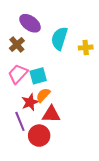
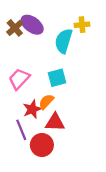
brown cross: (17, 44) -> (15, 28), moved
yellow cross: (86, 48) -> (82, 25), moved
cyan square: (38, 76) -> (57, 78), moved

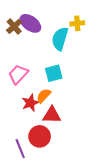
purple line: (21, 130) -> (20, 149), moved

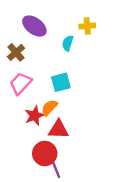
brown cross: (14, 26) -> (16, 52), moved
cyan semicircle: (60, 39) -> (68, 43), size x0.6
purple line: (20, 149) -> (55, 167), moved

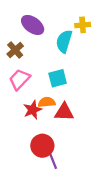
cyan semicircle: (68, 43) -> (64, 41), size x1.5
orange semicircle: (49, 108) -> (47, 102), turned 42
red triangle: (59, 129) -> (64, 112), moved

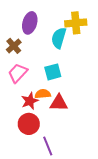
purple ellipse: (33, 25) -> (30, 23), turned 70
yellow cross: (83, 25) -> (76, 23), size x1.5
red circle: (42, 146) -> (29, 124), moved

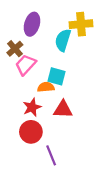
cyan square: (53, 72) -> (56, 76), turned 30
pink trapezoid: (18, 73) -> (26, 65), moved
orange semicircle: (43, 94) -> (46, 87), moved

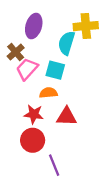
cyan square: (56, 76) -> (55, 70), moved
red star: (32, 107) -> (34, 114), turned 30

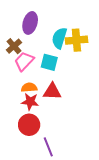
yellow cross: (86, 26) -> (76, 40), moved
orange semicircle: (48, 93) -> (29, 87), moved
red triangle: (67, 116) -> (52, 92), moved

